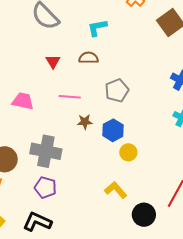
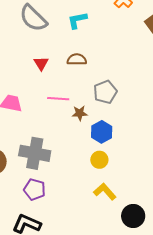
cyan L-shape: (97, 28) -> (77, 20), moved
brown star: (85, 122) -> (80, 113), moved
yellow circle: (128, 152) -> (99, 160), moved

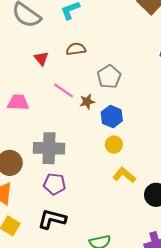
pink line: (58, 99) -> (64, 91), turned 40

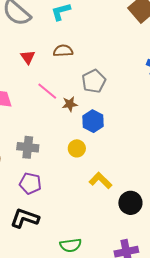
yellow circle: (114, 145) -> (77, 148), moved
gray cross: (49, 148) -> (28, 147), size x0.7

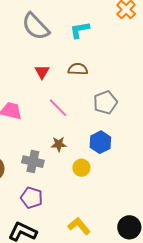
brown star: (70, 104) -> (59, 144), moved
yellow L-shape: (100, 180) -> (79, 226), moved

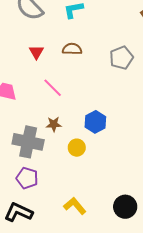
gray pentagon: (105, 102) -> (121, 58), moved
gray cross: (33, 162) -> (28, 142), size x1.4

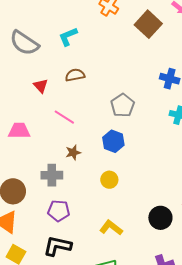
gray pentagon: (121, 58) -> (123, 105), moved
gray cross: (28, 142) -> (52, 175), size x0.7
yellow circle: (77, 148) -> (109, 180), moved

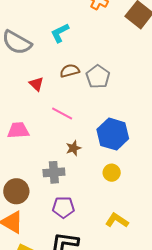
gray pentagon: (123, 105) -> (98, 77), moved
blue hexagon: (113, 141) -> (113, 134), size x1.4

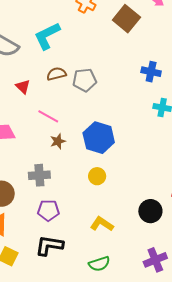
cyan L-shape: (60, 33) -> (47, 36), size x1.4
gray pentagon: (98, 77) -> (85, 80), turned 30
brown star: (73, 148) -> (58, 141), moved

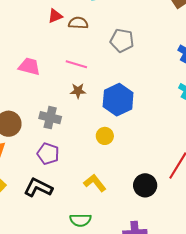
brown semicircle: (56, 74) -> (78, 23), moved
red triangle: (23, 87) -> (55, 16), moved, turned 35
pink line: (48, 116) -> (76, 64), turned -30

